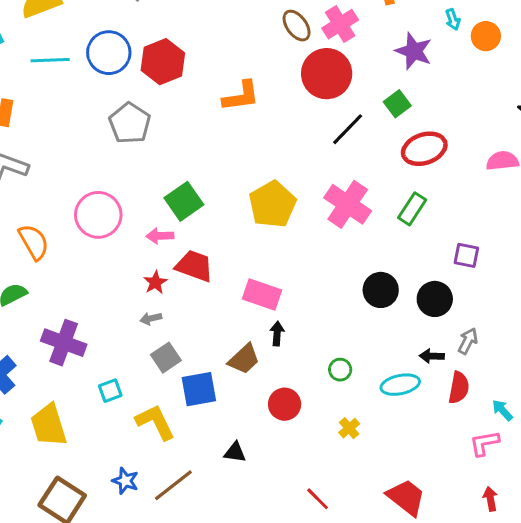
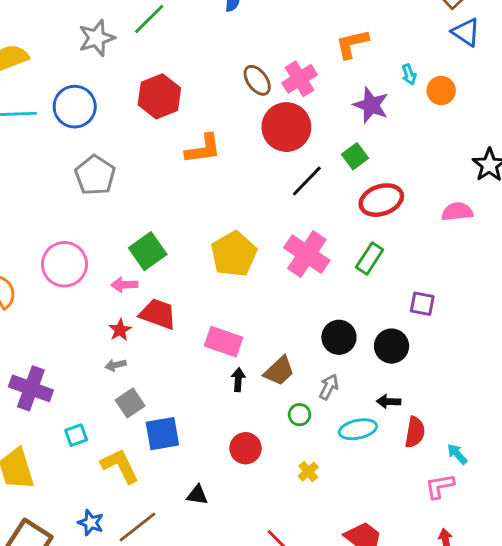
red hexagon: (163, 62) -> (159, 96), moved
gray arrow: (468, 341) -> (329, 387), moved
brown trapezoid: (244, 359) -> (279, 371), moved

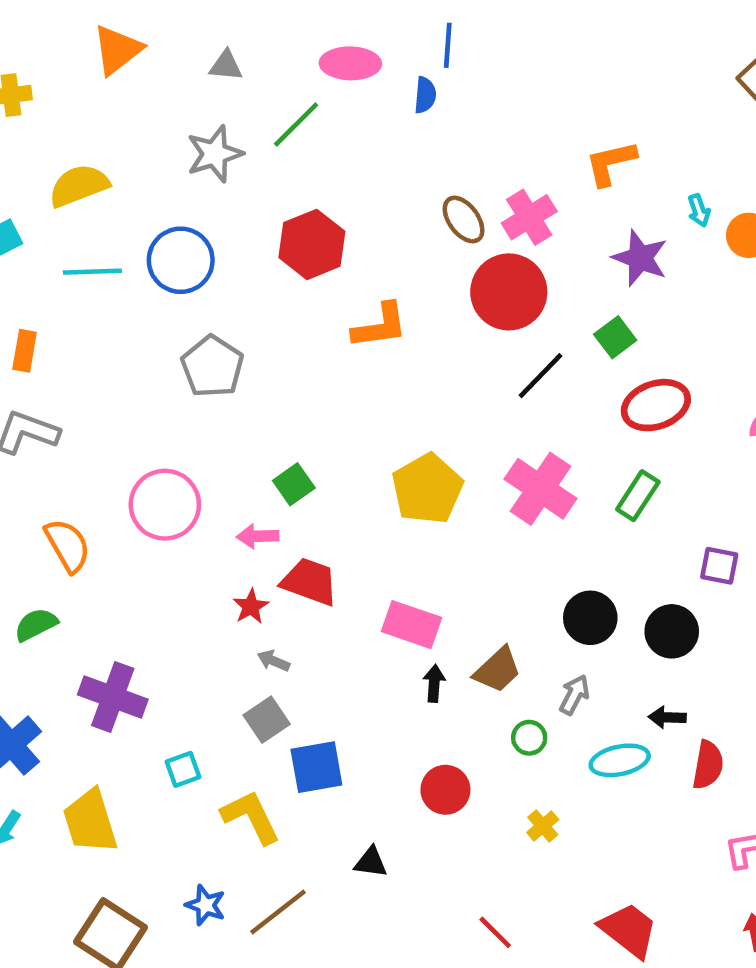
green square: (148, 251) -> (294, 484), size x0.7
gray arrow: (116, 365) -> (273, 661), moved, turned 36

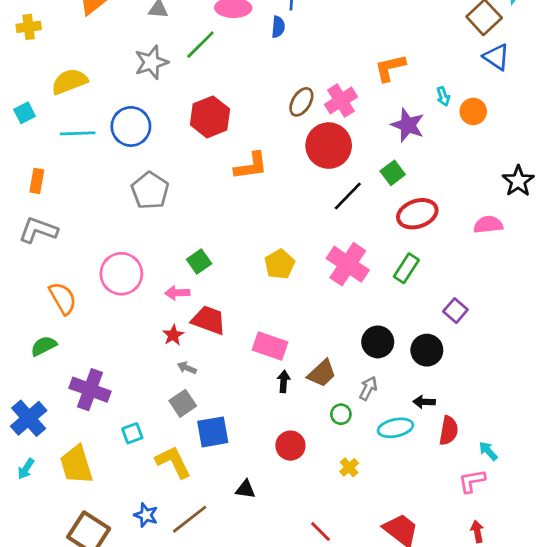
brown ellipse: (464, 220) -> (301, 102), turned 68
yellow pentagon: (427, 489) -> (280, 264), size x0.7
purple square: (719, 566) -> (455, 311), turned 30

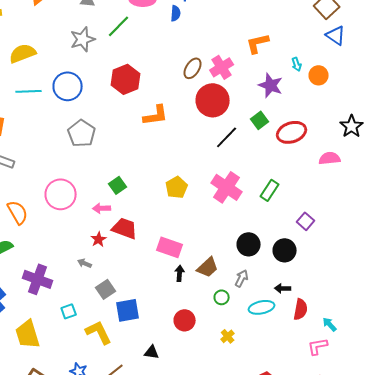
red ellipse: (417, 214) -> (292, 132), moved
gray arrow: (187, 368) -> (85, 263), moved

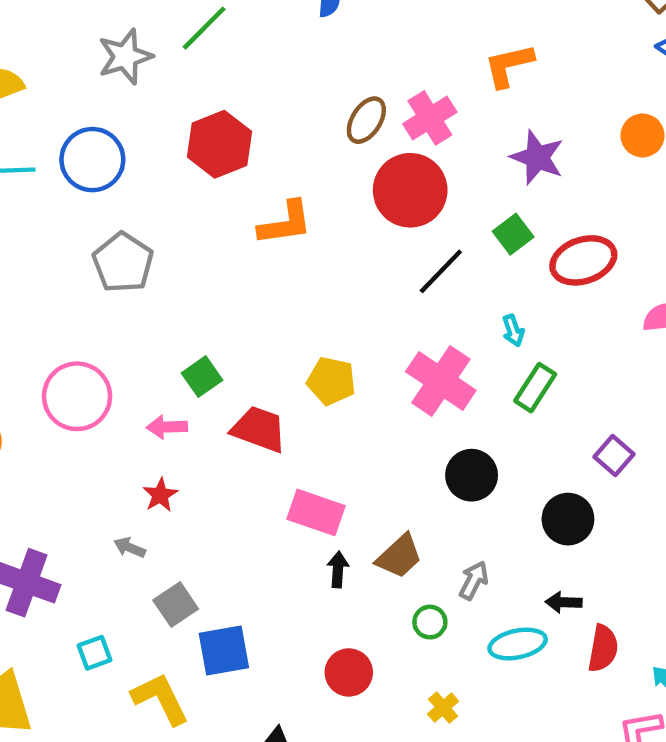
cyan arrow: (297, 64) -> (513, 331), moved
yellow pentagon: (177, 187) -> (331, 381), turned -30
red trapezoid: (125, 228) -> (259, 429), moved
black circle: (249, 244) -> (472, 475), moved

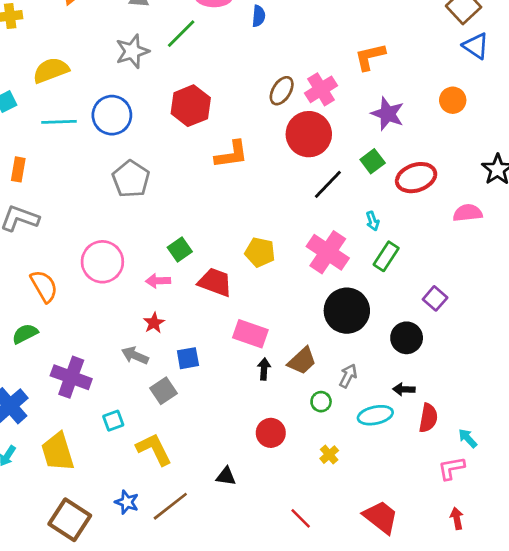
black circle: (472, 475) -> (347, 311), size x1.4
gray arrow: (130, 548) -> (135, 355), size x1.4
blue square: (224, 651) -> (188, 358), moved, size x0.7

